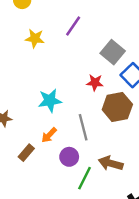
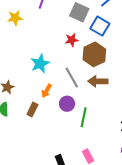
brown arrow: (111, 163) -> (98, 81), moved

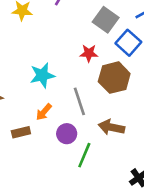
brown arrow: (98, 81) -> (111, 127), moved
brown rectangle: (32, 110) -> (21, 132), turned 40

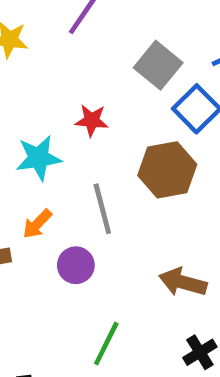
red star: (89, 53) -> (92, 120), moved
brown arrow: (111, 127) -> (183, 282), moved
green line: (84, 155) -> (106, 344), moved

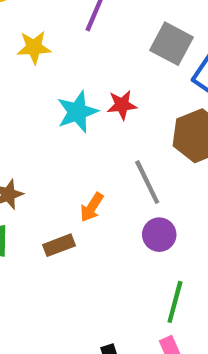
cyan star: (39, 158) -> (77, 112), moved
purple circle: (76, 265) -> (159, 235), moved

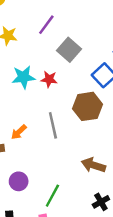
gray square: (171, 44) -> (69, 50), moved
purple circle: (159, 235) -> (19, 181), moved

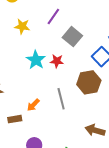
cyan star: (23, 77) -> (36, 60), turned -30

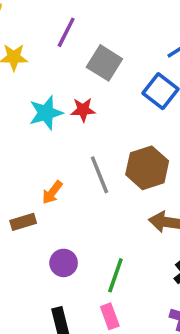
cyan star: (36, 60) -> (46, 113), turned 30
brown hexagon: (89, 82) -> (147, 168), moved

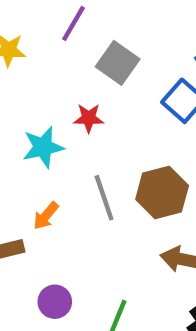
cyan star: (46, 113) -> (43, 147), moved

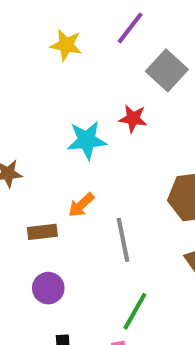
gray line: (104, 198) -> (123, 240), moved
purple circle: (55, 302) -> (48, 288), moved

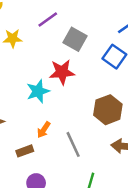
purple line: (130, 28) -> (48, 20), turned 30
red star: (133, 118) -> (62, 72), size x1.5

